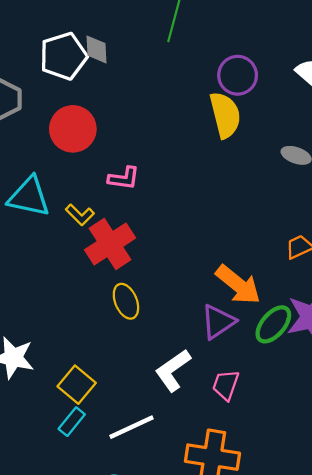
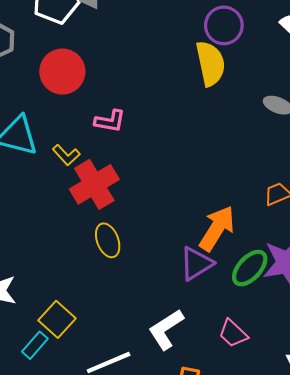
orange arrow: (238, 285) -> (217, 228), turned -99
white L-shape: (173, 370) -> (166, 329), moved
pink trapezoid: (226, 385) -> (233, 333), moved, turned -68
cyan rectangle: (72, 422) -> (35, 345), moved

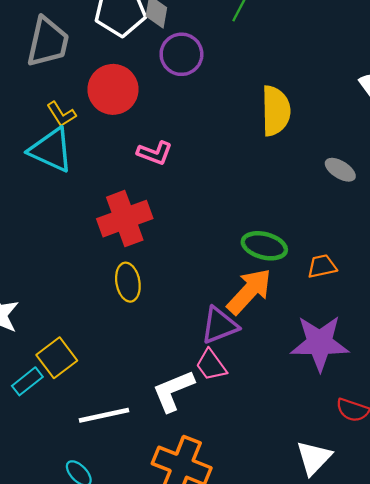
purple circle: (224, 25) -> (181, 54), moved
yellow L-shape: (66, 155) -> (61, 114), moved
green ellipse: (250, 268) -> (264, 246), moved, turned 51
pink trapezoid: (233, 333) -> (211, 365), moved

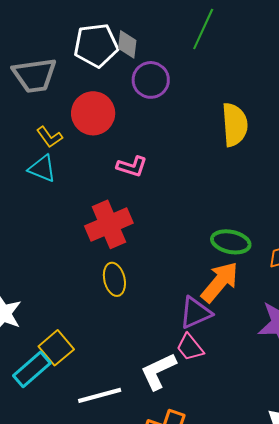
gray trapezoid: (48, 42) -> (35, 75), turned 72
cyan triangle: (51, 150) -> (42, 168), size x0.7
cyan rectangle: (27, 381) -> (32, 369), size x1.4

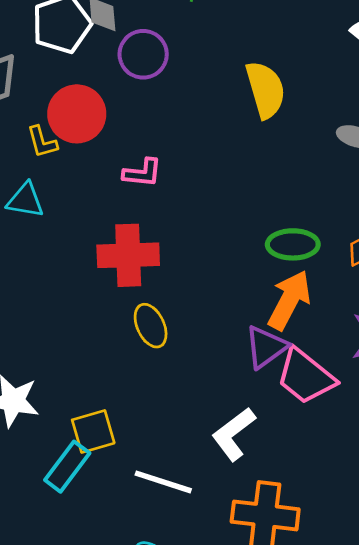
yellow L-shape: (49, 137) -> (42, 142), moved, turned 32
red cross: (109, 224) -> (128, 255), turned 33
pink trapezoid: (190, 347) -> (306, 376), moved, size x1.6
yellow square: (56, 348) -> (93, 431), turned 36
white line: (100, 395) -> (163, 482), turned 45

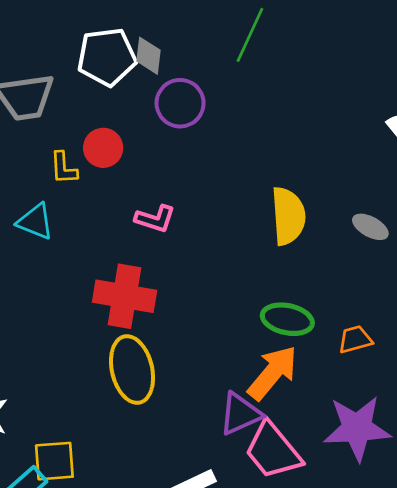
yellow semicircle: (265, 90) -> (288, 216), moved
red circle: (77, 114) -> (103, 148), size x0.7
yellow ellipse: (151, 326) -> (132, 369), size x1.5

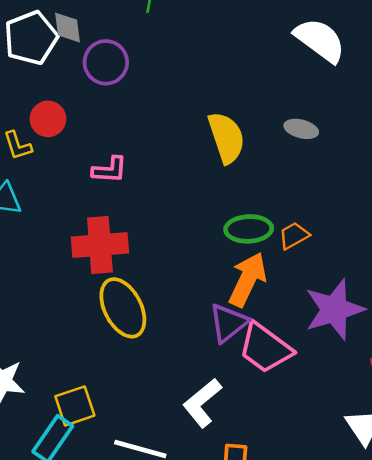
orange trapezoid: (355, 339) -> (294, 236), moved

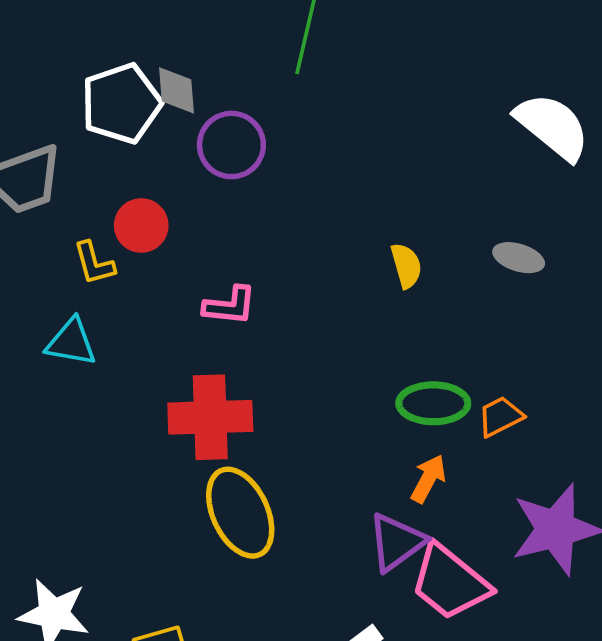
yellow semicircle: (226, 138) -> (406, 266), size x0.6
orange arrow: (248, 279) -> (428, 479), size x0.6

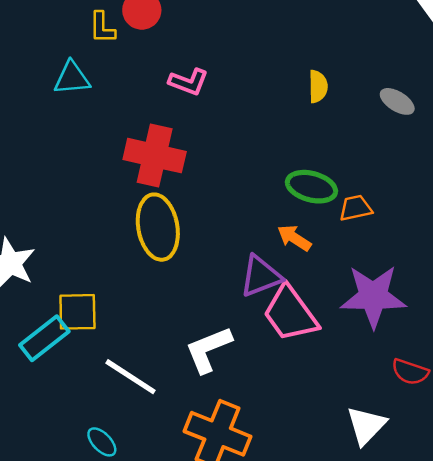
cyan triangle: (71, 342) -> (72, 78), turned -30
orange arrow: (428, 479) -> (294, 238), turned -100

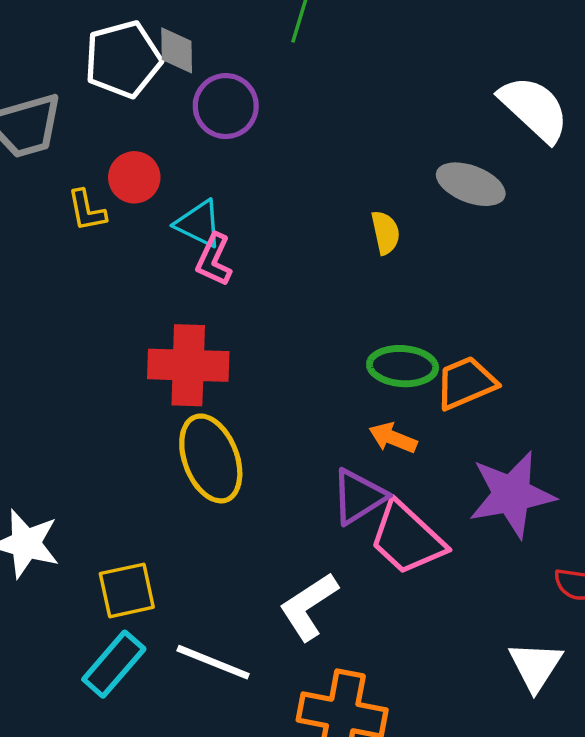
cyan triangle: (72, 78) -> (199, 224), moved, turned 42
pink L-shape: (188, 82) -> (214, 260), turned 105
gray ellipse: (397, 101) -> (471, 184), moved, size x1.4
orange trapezoid: (356, 208) -> (466, 383), size x1.4
cyan rectangle: (44, 338) -> (114, 664), moved

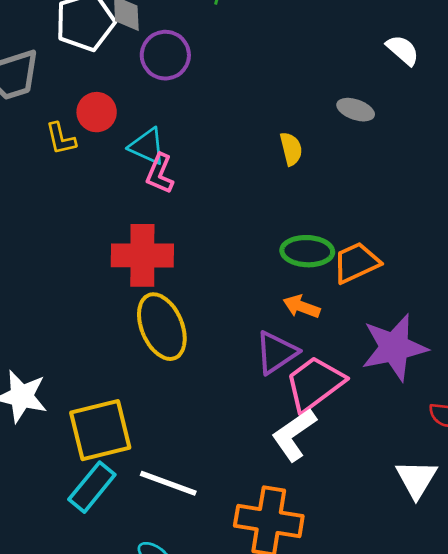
white semicircle: (534, 109) -> (403, 50), size x0.6
gray ellipse: (471, 184) -> (356, 110), size x0.7
pink trapezoid: (407, 538) -> (315, 384), turned 102
yellow square: (127, 590) -> (100, 430), size x1.4
white L-shape: (309, 606) -> (294, 435), moved

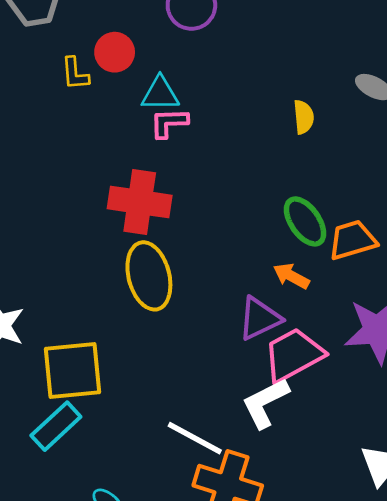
cyan triangle: (147, 146) -> (160, 94), turned -33
pink L-shape: (160, 174) -> (169, 123), turned 57
green ellipse: (307, 251) -> (305, 221), turned 45
white line: (168, 483) -> (195, 438), moved

